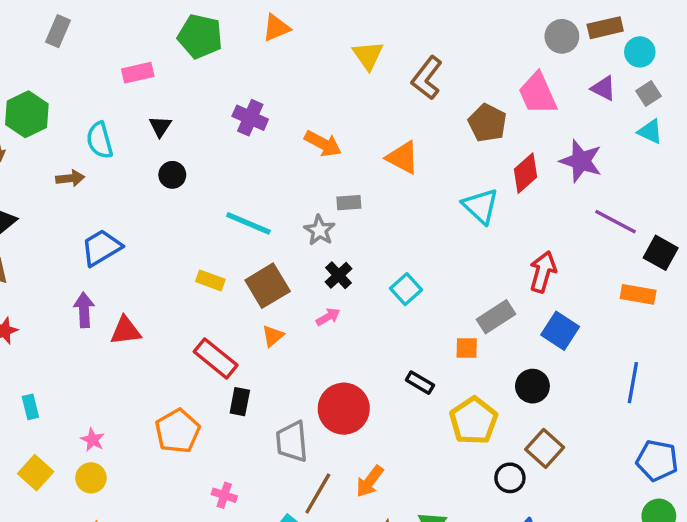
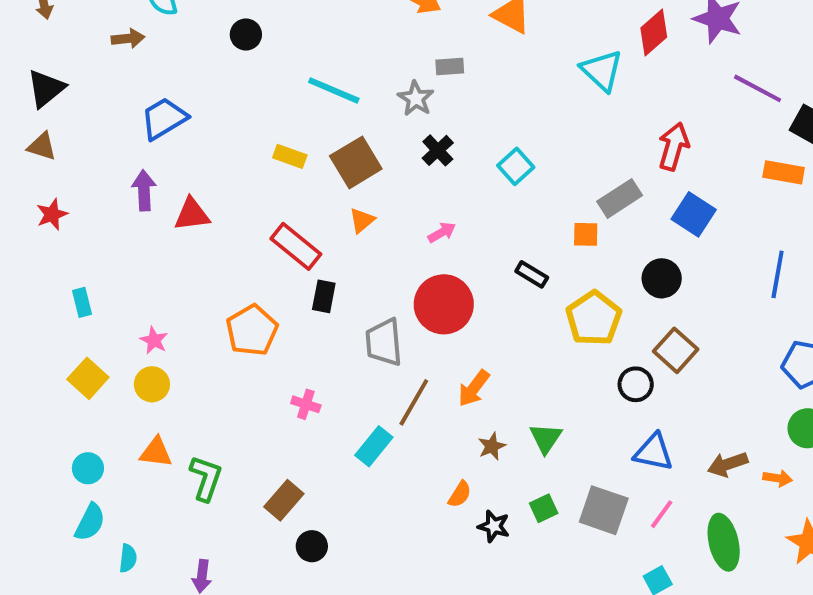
pink arrow: (328, 317) -> (442, 232), moved

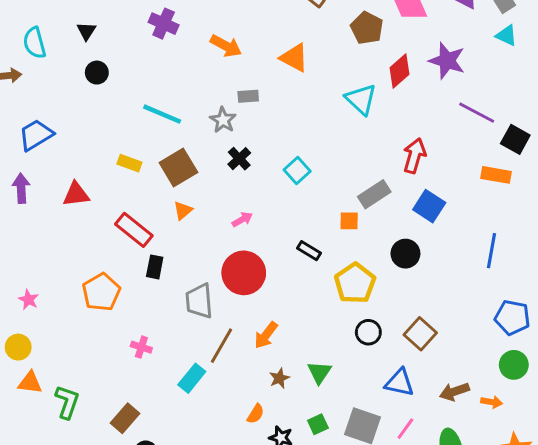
red triangle: (192, 214) -> (76, 194), moved
brown square: (676, 350) -> (420, 334), moved
yellow circle: (152, 384) -> (18, 347), moved
black circle: (636, 384) -> (368, 332), moved

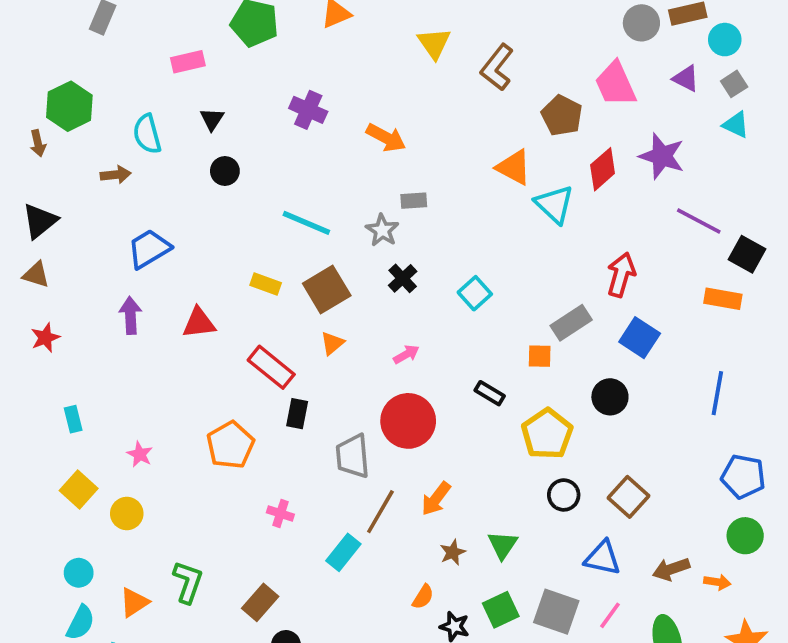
orange triangle: (294, 58) -> (514, 167), moved
orange triangle: (30, 383) -> (134, 602), moved, turned -40
green square: (318, 424) -> (501, 610), size x1.4

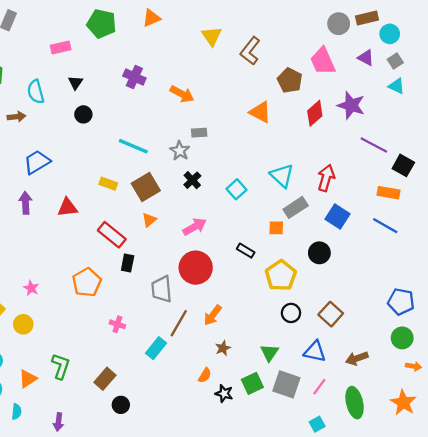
cyan triangle: (554, 204) -> (282, 176), moved
pink arrow: (406, 354) -> (195, 227), size x1.5
blue line: (717, 393) -> (385, 226), moved, turned -70
green triangle: (503, 545) -> (269, 353), moved
orange arrow: (717, 582) -> (414, 366), moved

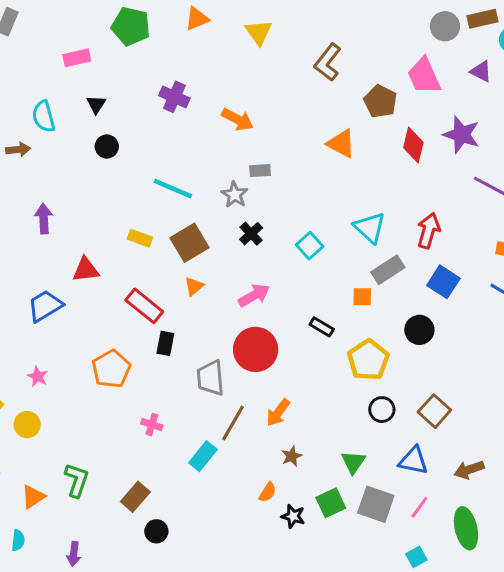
yellow triangle: (212, 36) -> (259, 32), moved
red diamond: (315, 113) -> (413, 145), turned -35
blue trapezoid: (37, 162) -> (45, 306), moved
purple arrow: (26, 203) -> (44, 219), moved

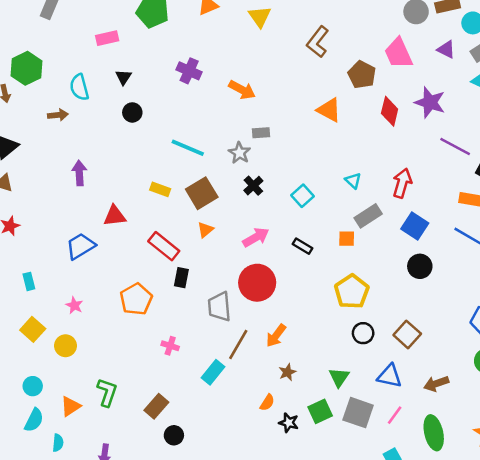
cyan triangle: (370, 228) -> (353, 181), size x0.6
black rectangle: (322, 327) -> (303, 246), moved
black circle: (419, 330) -> (420, 266), moved

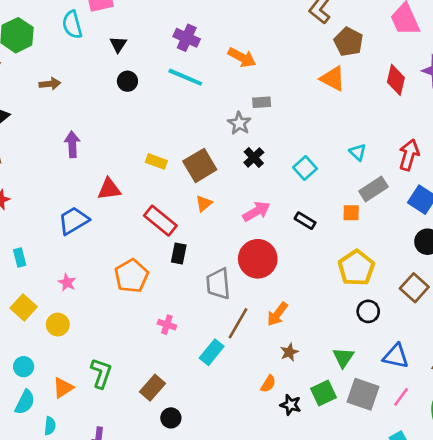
brown pentagon: (362, 75) -> (348, 42), moved
cyan semicircle: (79, 87) -> (72, 25), moved
cyan line: (188, 148) -> (185, 77), moved
brown square: (407, 334) -> (414, 288), moved

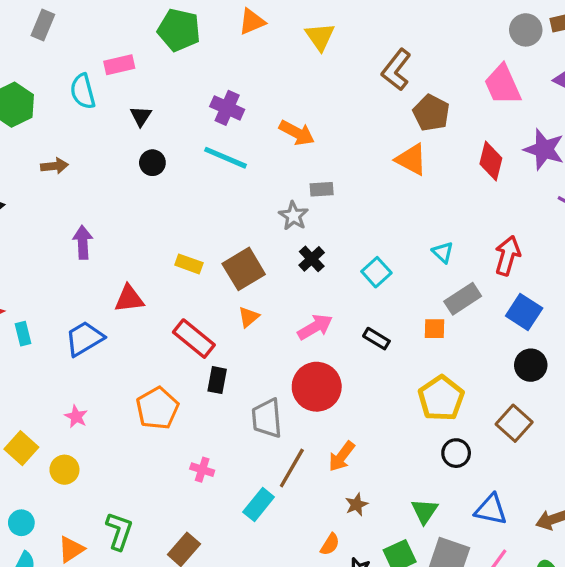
cyan rectangle: (20, 257) -> (23, 334), moved

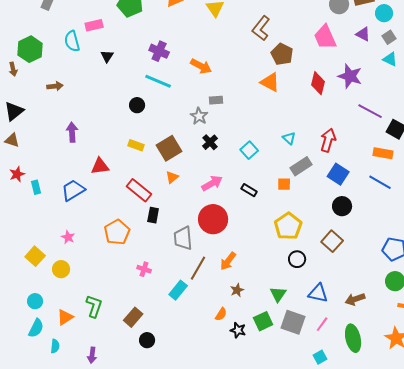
black circle: (152, 163) -> (137, 105), moved

